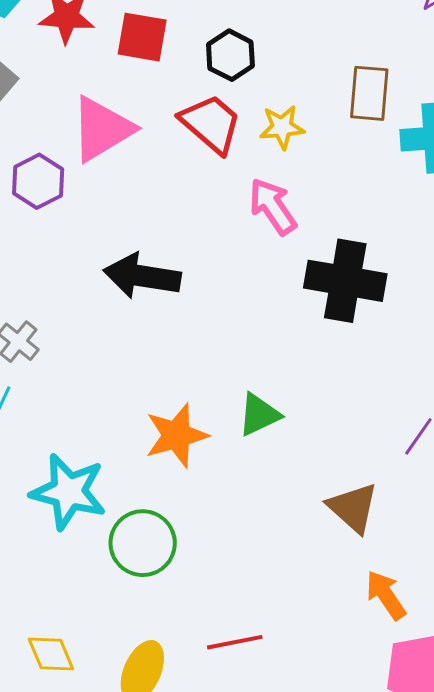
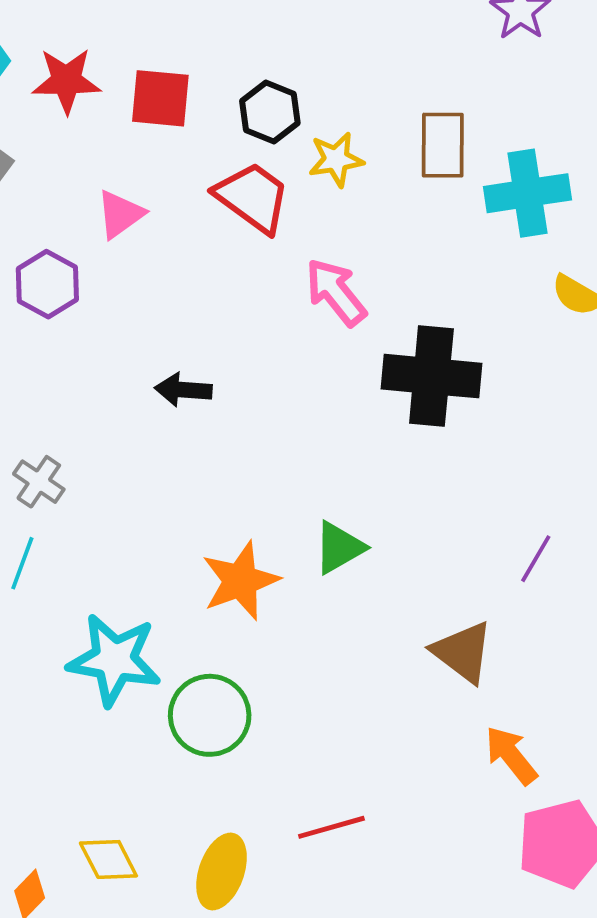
yellow star: (282, 127) -> (336, 159), moved
pink triangle: (102, 129) -> (120, 214), size x0.6
black arrow: (142, 276) -> (183, 390), size x0.6

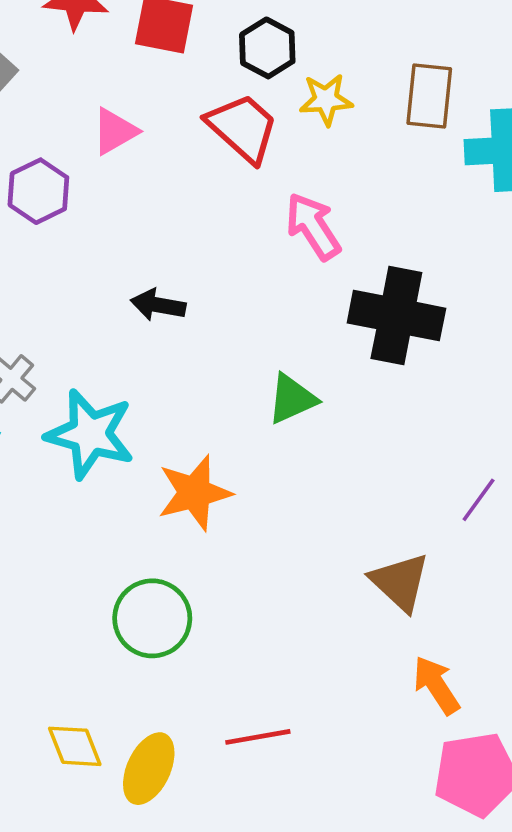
green triangle: (339, 548) -> (292, 399), moved
cyan star: (114, 660) -> (90, 434), moved
yellow diamond: (108, 859) -> (75, 746), moved

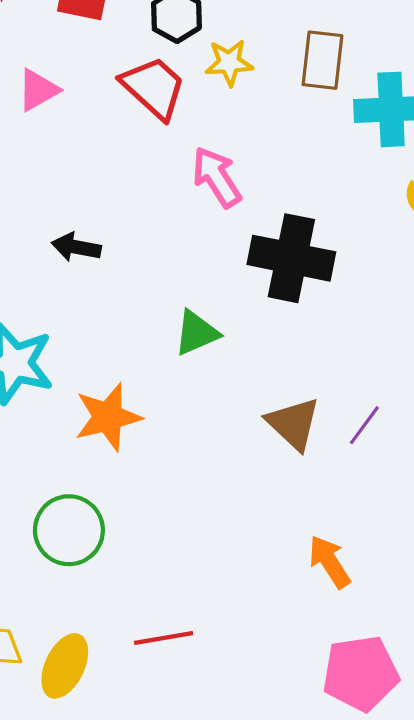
brown triangle: (400, 582) -> (293, 424), moved
orange arrow: (436, 685) -> (330, 562), moved

